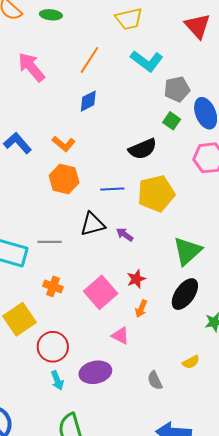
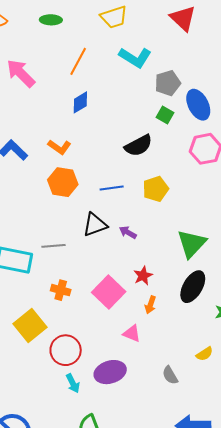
green ellipse: (51, 15) -> (51, 20), moved
yellow pentagon: (156, 194) -> (156, 189), size x0.7

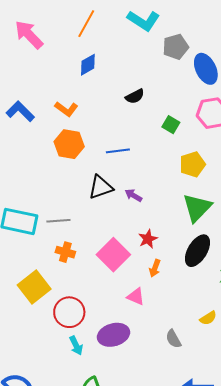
green square: (165, 115) -> (171, 125), moved
black semicircle: (138, 146) -> (135, 96), moved, size x0.7
yellow pentagon: (156, 189) -> (192, 164), moved
gray line: (54, 246) -> (58, 221), moved

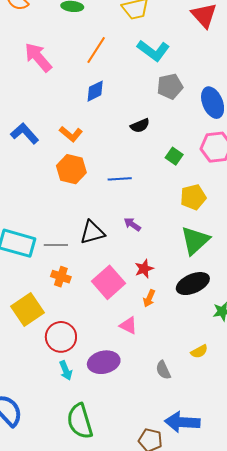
gray pentagon: (176, 47) -> (170, 86), moved
black triangle: (101, 187) -> (92, 232), moved
black ellipse: (197, 251) -> (193, 284), turned 32

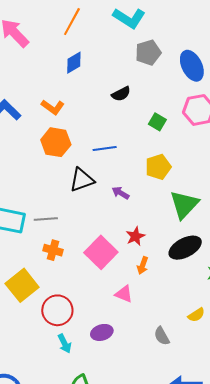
yellow pentagon: (193, 197) -> (158, 167), moved
black triangle: (92, 232) -> (82, 180), moved
purple ellipse: (104, 362) -> (102, 332), size x0.7

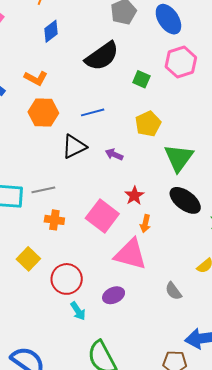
black semicircle: (121, 94) -> (102, 56), size x1.8
black ellipse: (185, 248) -> (185, 200), turned 72
yellow square: (22, 285) -> (28, 259), size x0.7
pink triangle: (124, 294) -> (130, 254), size x1.8

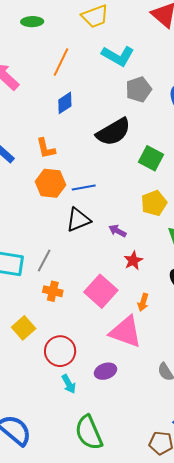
orange L-shape: (36, 78) -> (46, 148), turned 45
green square: (141, 79) -> (151, 158), size x1.4
blue line: (93, 112) -> (84, 188), moved
gray line: (43, 190) -> (44, 260), turned -55
red star: (134, 196) -> (133, 261), moved

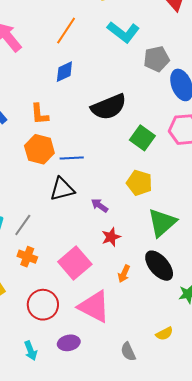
gray pentagon: (139, 89) -> (156, 59), moved
yellow pentagon: (154, 203) -> (139, 183), turned 30
orange arrow: (143, 302) -> (124, 274), moved
red circle: (60, 351) -> (43, 305), moved

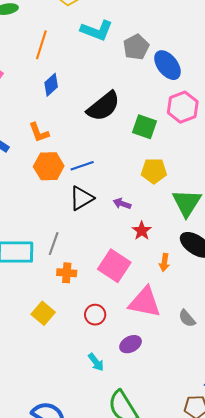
red circle: (43, 305) -> (95, 315), size x0.7
gray semicircle: (128, 352) -> (187, 318), moved

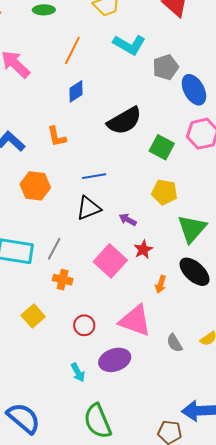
orange hexagon: (49, 166) -> (35, 186), moved
pink square: (114, 266) -> (110, 261), moved
purple ellipse: (131, 344) -> (115, 360), size x1.4

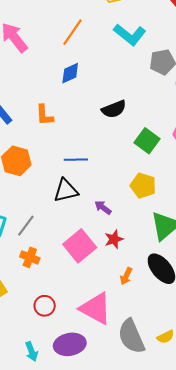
black semicircle: (124, 121) -> (114, 109), size x0.7
gray semicircle: (174, 343) -> (131, 336), size x1.8

